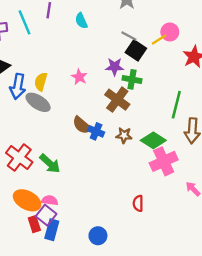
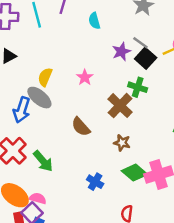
purple star: (115, 67) -> (121, 52), moved, turned -30
blue arrow: (18, 86) -> (22, 110), moved
blue cross: (96, 131) -> (95, 182), moved
green diamond: (153, 140) -> (135, 173), moved

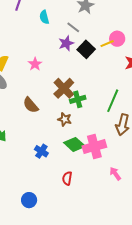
gray line: (140, 43) -> (73, 27), moved
green cross: (138, 87) -> (78, 99), moved, turned -35

